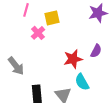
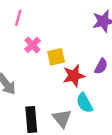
yellow square: (52, 18) -> (56, 57), moved

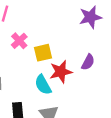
cyan semicircle: (85, 103) -> (43, 85), moved

